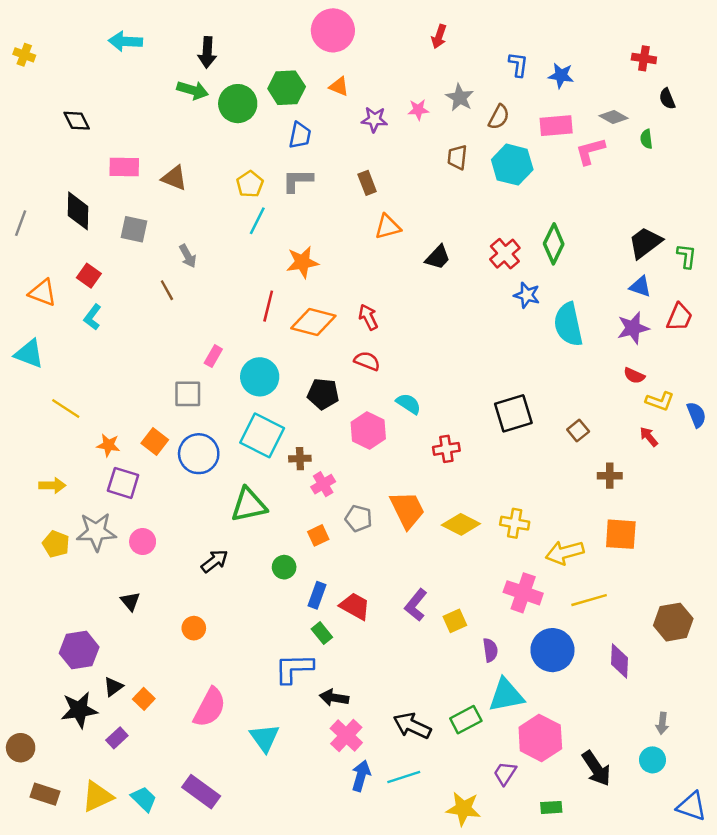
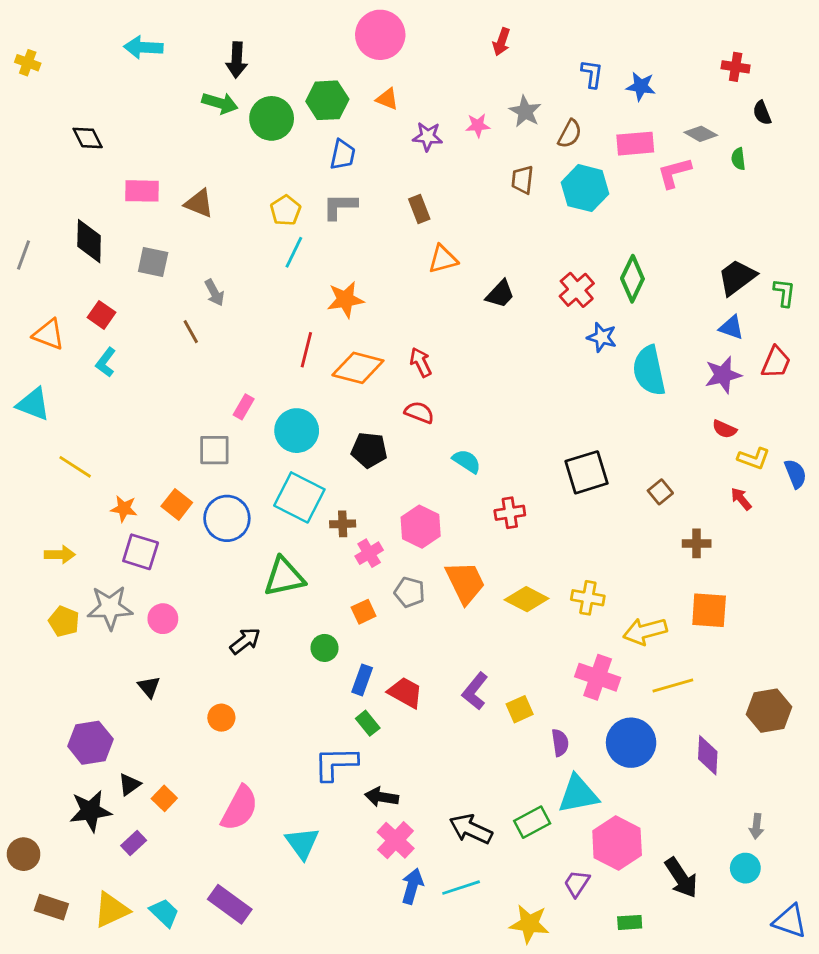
pink hexagon: (368, 431) -> (421, 527), moved

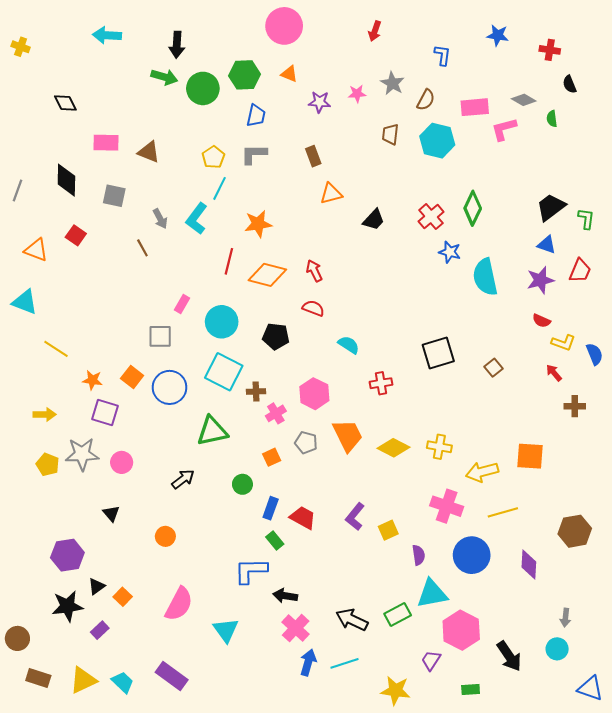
blue star: (641, 86) -> (498, 35), moved
cyan L-shape: (106, 362) -> (197, 219), moved, size x1.4
brown cross: (697, 543) -> (575, 406), moved

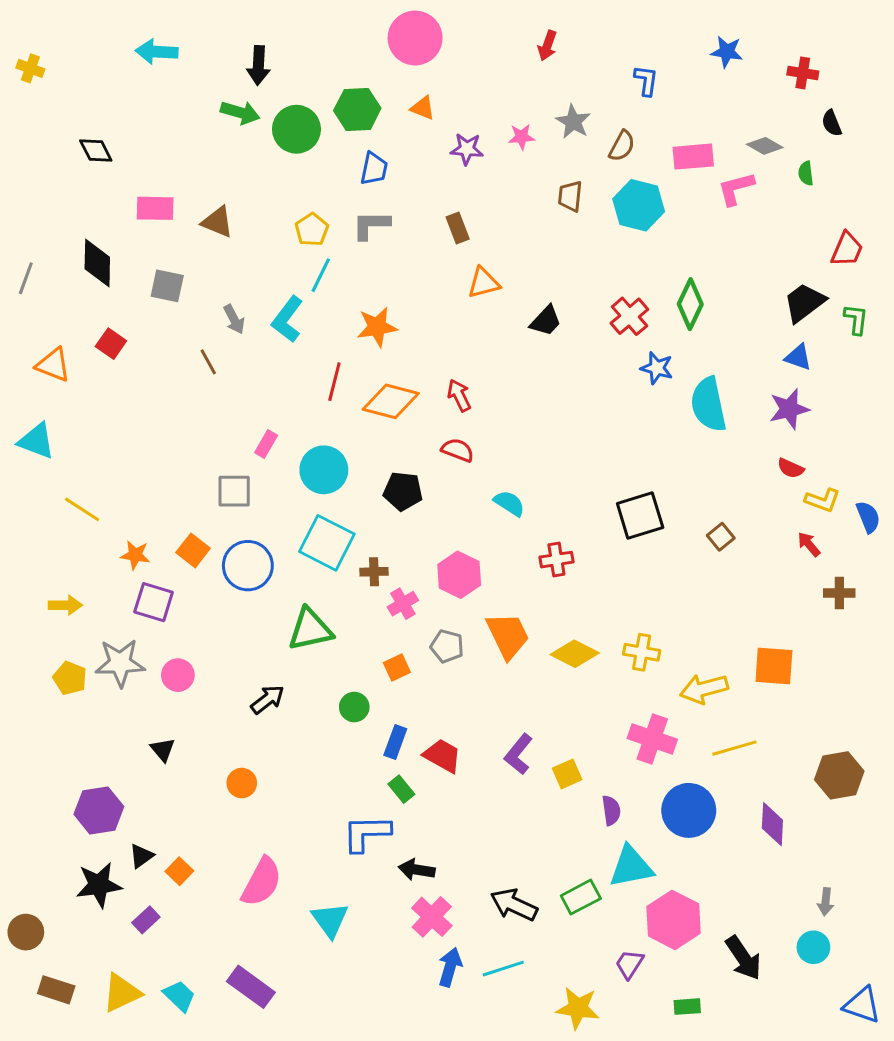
red trapezoid: (580, 271) -> (847, 249), moved

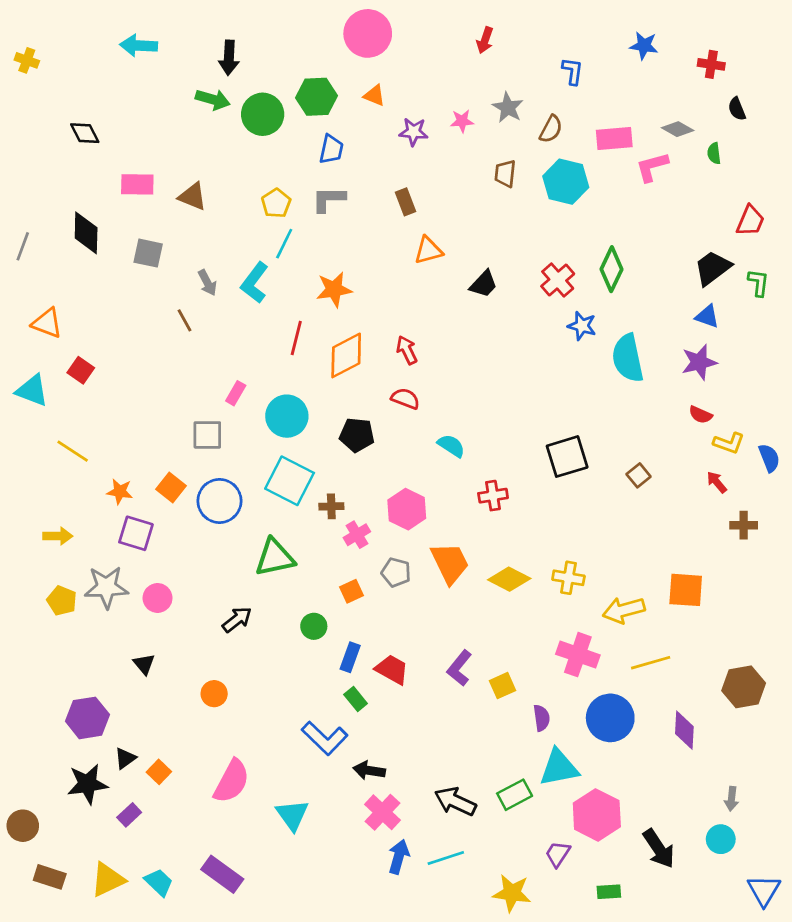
red square: (111, 344) -> (81, 370), moved
orange diamond: (391, 401) -> (346, 355), turned -42
blue L-shape: (366, 833) -> (325, 738), turned -135
blue triangle: (862, 1005) -> (764, 890), turned 42

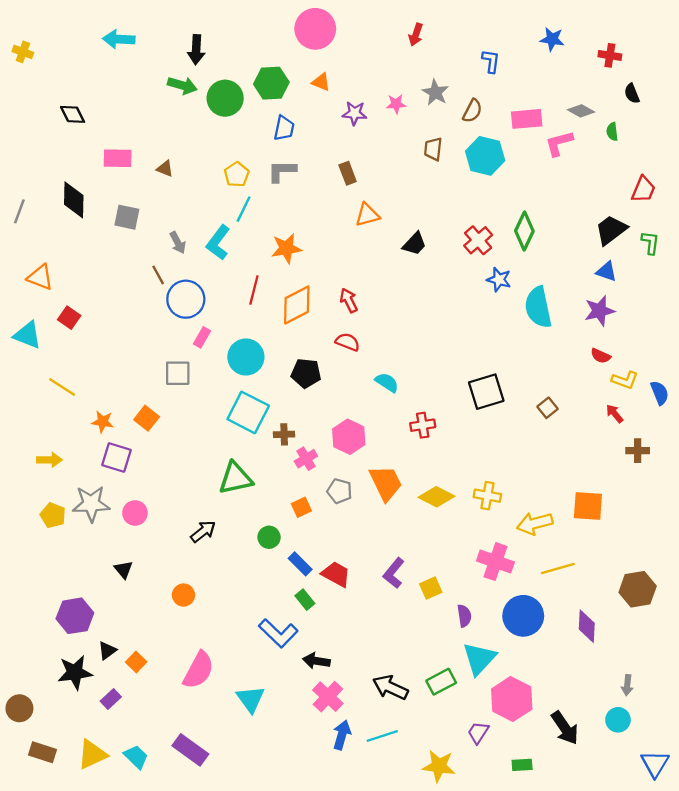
brown triangle: (193, 196) -> (165, 169), size x0.7
blue circle: (219, 501) -> (186, 299), moved
blue rectangle: (350, 657) -> (300, 564), turned -65
cyan triangle: (559, 768) -> (479, 659), turned -36

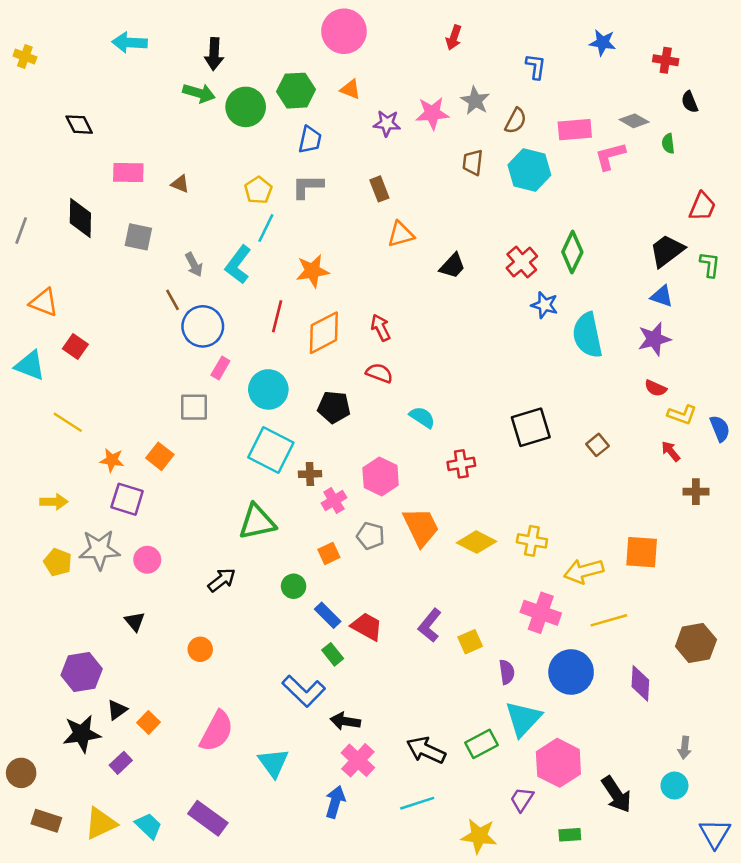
pink star: (396, 104) -> (432, 113), size x1.5
blue arrow: (342, 735) -> (335, 802), moved

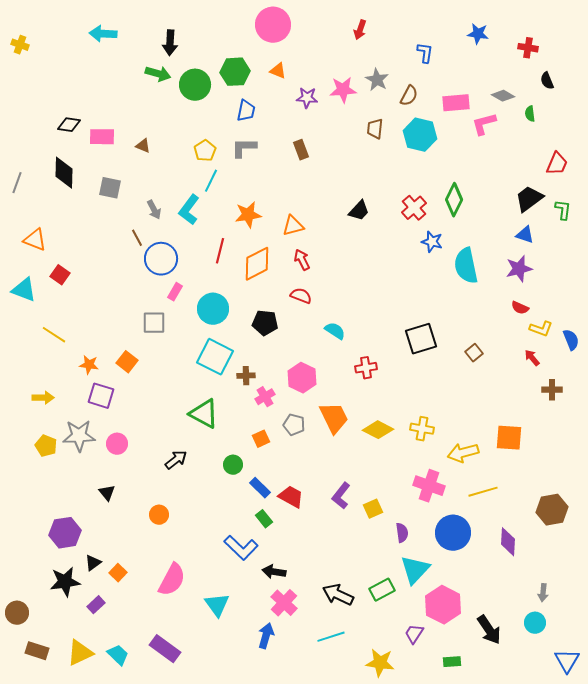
black diamond: (79, 125) -> (69, 125), moved, turned -55
orange triangle: (401, 234) -> (293, 226), moved
green triangle: (257, 522) -> (204, 414), turned 40

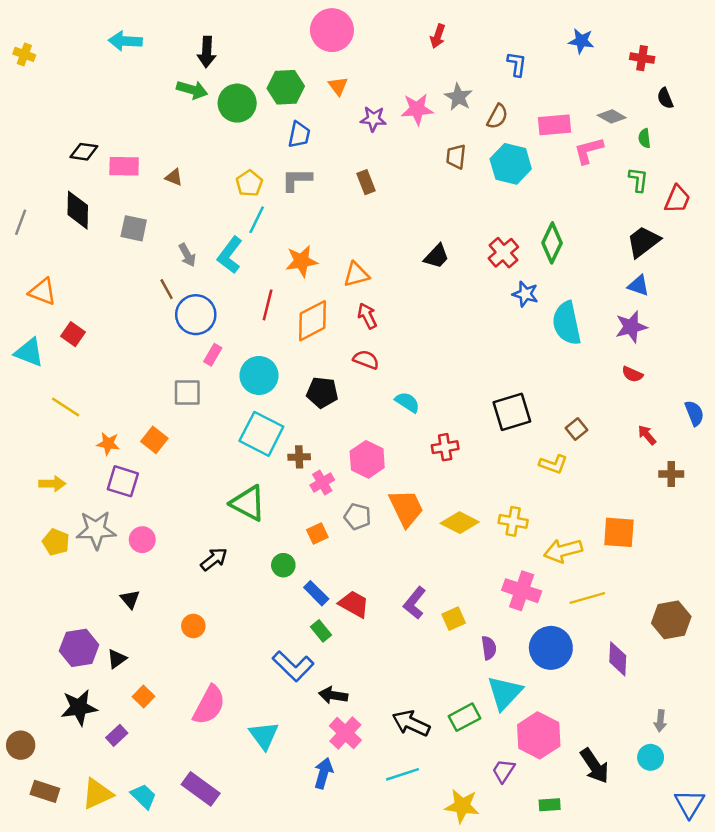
orange triangle: (278, 71) -> (338, 86), turned 30
green L-shape: (563, 210) -> (638, 180), moved
yellow L-shape: (541, 329) -> (553, 464), moved
black triangle: (93, 563) -> (117, 659), moved

